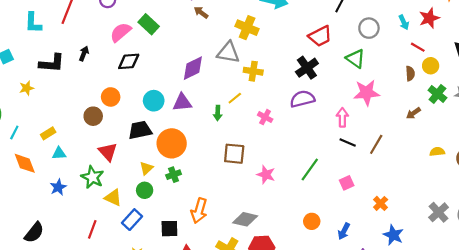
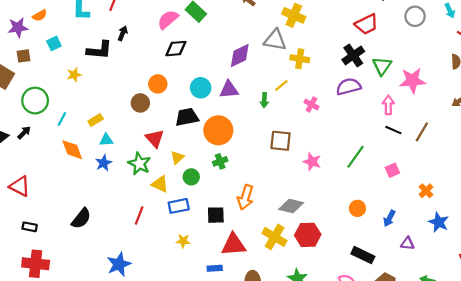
black arrow: (84, 54) -> (123, 33), moved
green triangle: (355, 59) -> (382, 66), moved, turned 30
yellow triangle: (146, 168) -> (177, 158), moved
blue star: (58, 187) -> (104, 163), moved
blue rectangle: (132, 220) -> (179, 206), turned 36

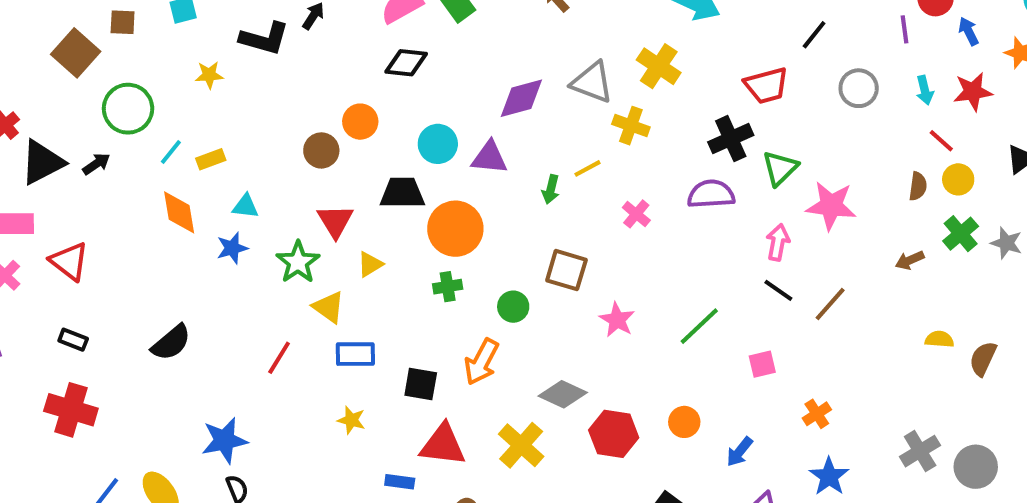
yellow cross: (294, 15) -> (659, 66), moved
yellow rectangle: (96, 120) -> (211, 159), moved
green circle: (191, 177) -> (513, 307), moved
red hexagon: (308, 235) -> (614, 434), moved

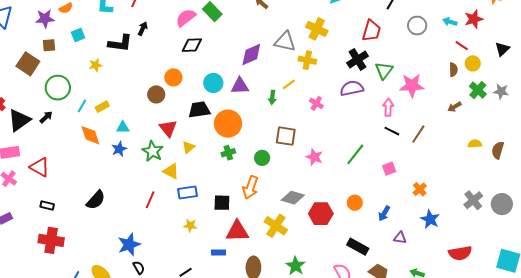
red trapezoid: (766, 85) -> (371, 31), turned -50
cyan arrow: (925, 90) -> (450, 22), turned 128

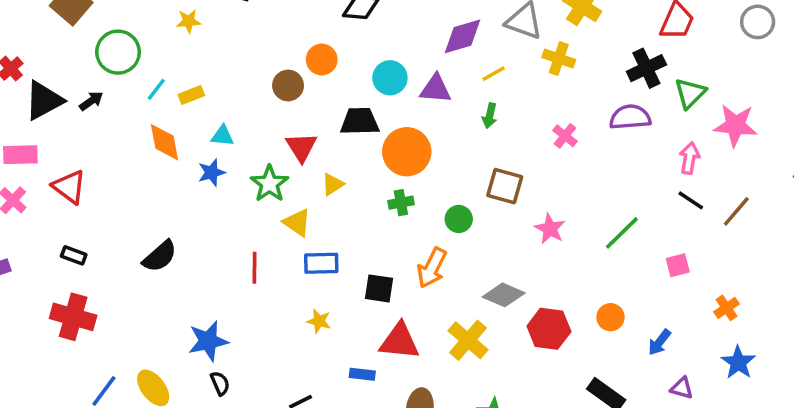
yellow line: (289, 84) -> (494, 74), moved
red line: (150, 200) -> (255, 268), turned -30

